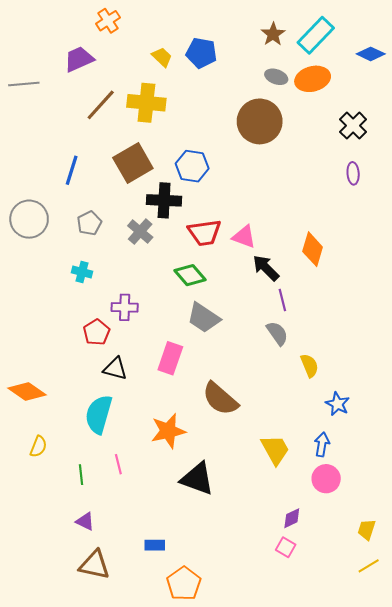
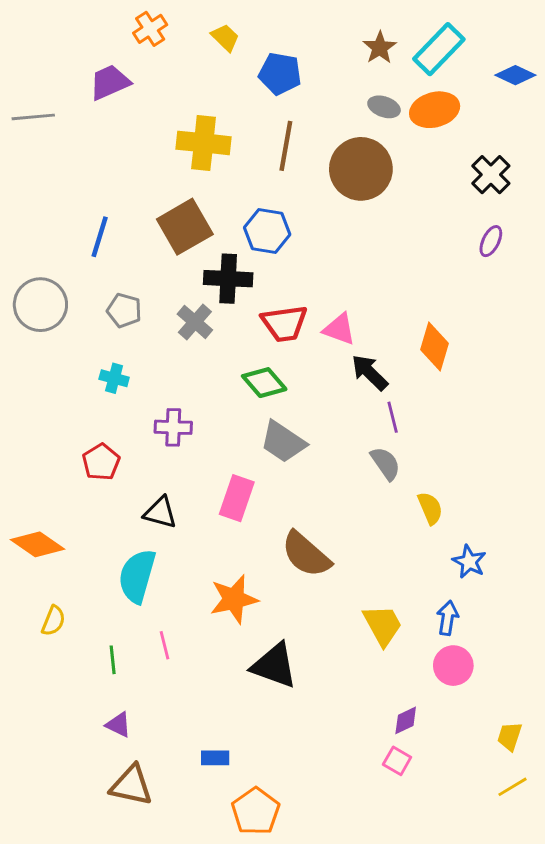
yellow trapezoid: (162, 57) -> (225, 38), moved
brown line: (101, 105) -> (286, 146), moved, turned -32
purple ellipse: (353, 173) -> (491, 241), turned 30
gray pentagon: (89, 223) -> (124, 310), turned -30
red pentagon: (97, 332) -> (101, 462), moved

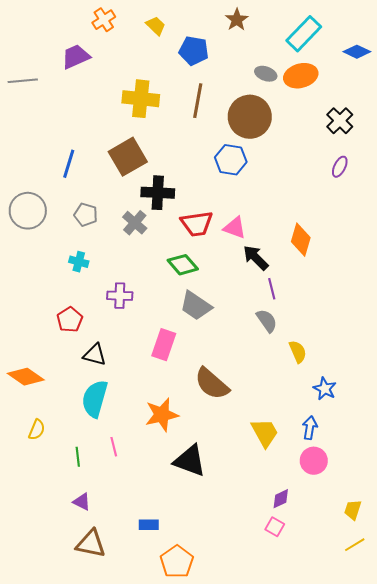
brown star: (380, 48) -> (237, 20), moved
blue hexagon: (267, 231) -> (231, 160), moved
black triangle: (160, 513) -> (95, 355), moved

